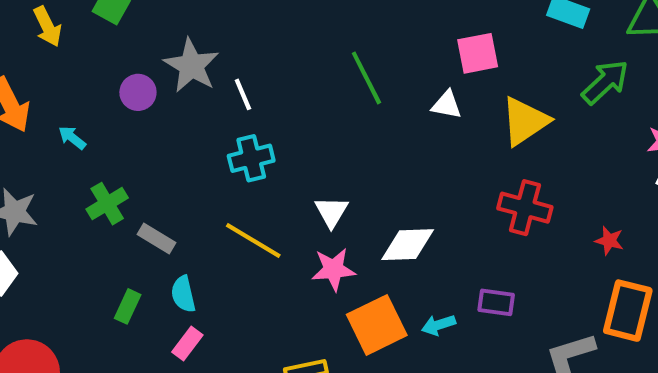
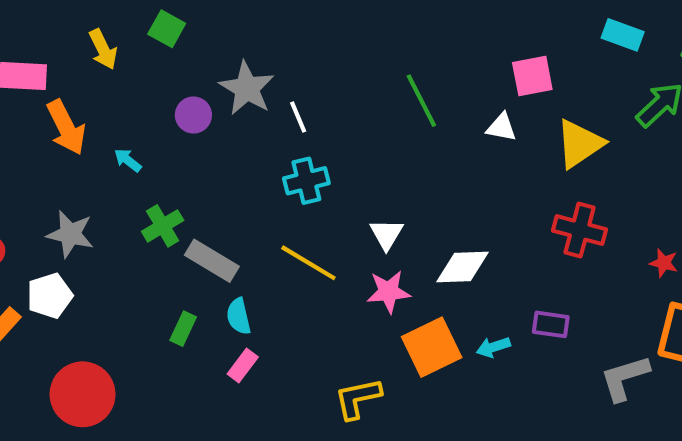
gray rectangle: (157, 239) -> (212, 261), size x1.4

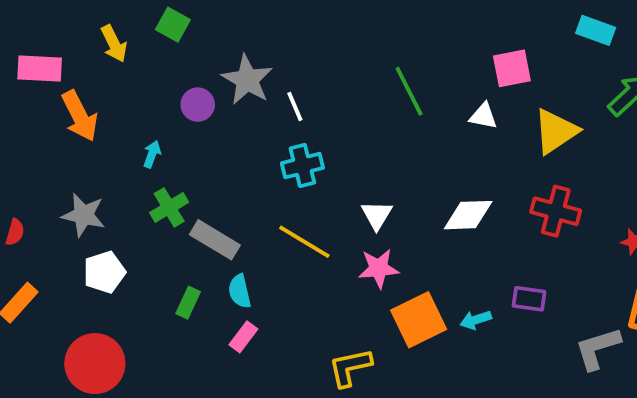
cyan arrow: (128, 160) -> (152, 154), moved, turned 72
white diamond: (462, 267) -> (468, 215), moved
white pentagon: (50, 296) -> (104, 272), moved

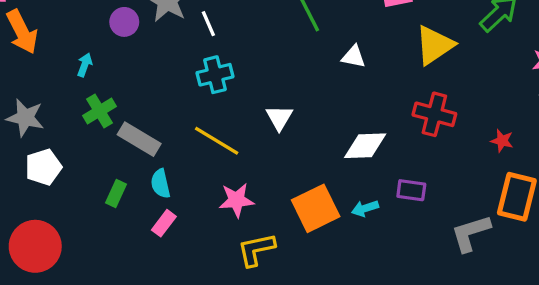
white triangle: (483, 116) -> (354, 57), moved
white diamond: (468, 215) -> (365, 146), moved
pink star: (379, 268) -> (236, 200), moved

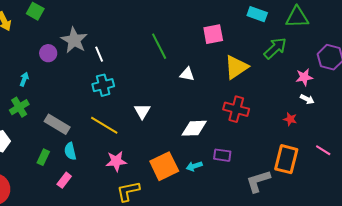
green cross: (100, 111) -> (19, 107), moved
red star: (502, 141) -> (290, 119), moved
pink rectangle: (164, 223) -> (64, 180), moved

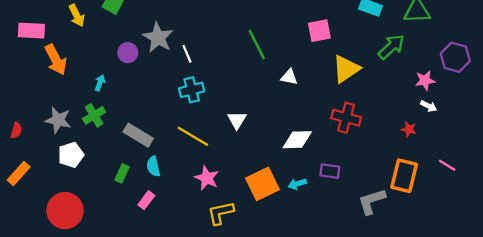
pink star: (116, 161) -> (207, 178), turned 30

